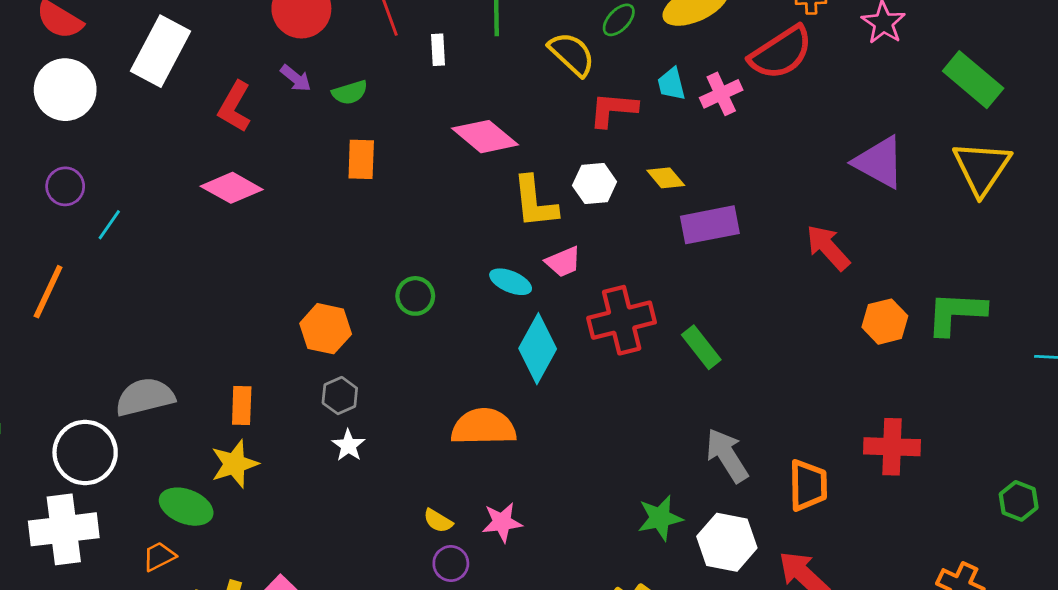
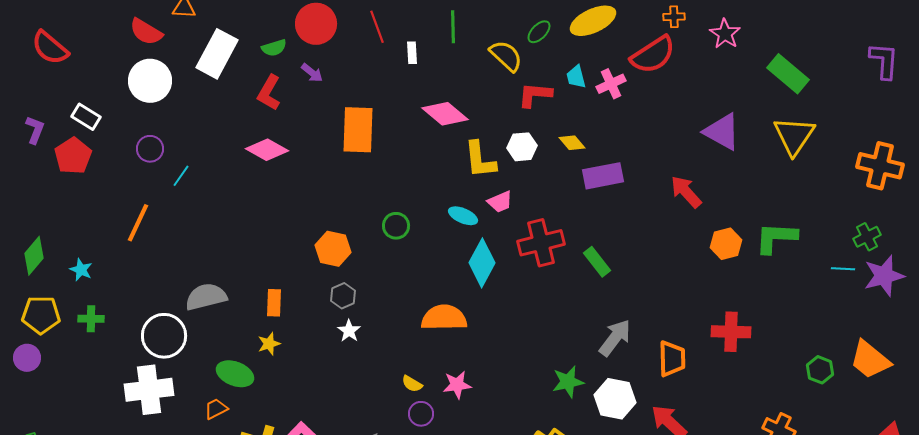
green semicircle: (350, 92) -> (274, 48), moved
orange rectangle: (361, 159) -> (358, 130), size x1.6
gray arrow: (727, 455) -> (615, 338), turned 69
yellow star: (235, 464) -> (269, 344), size x0.7

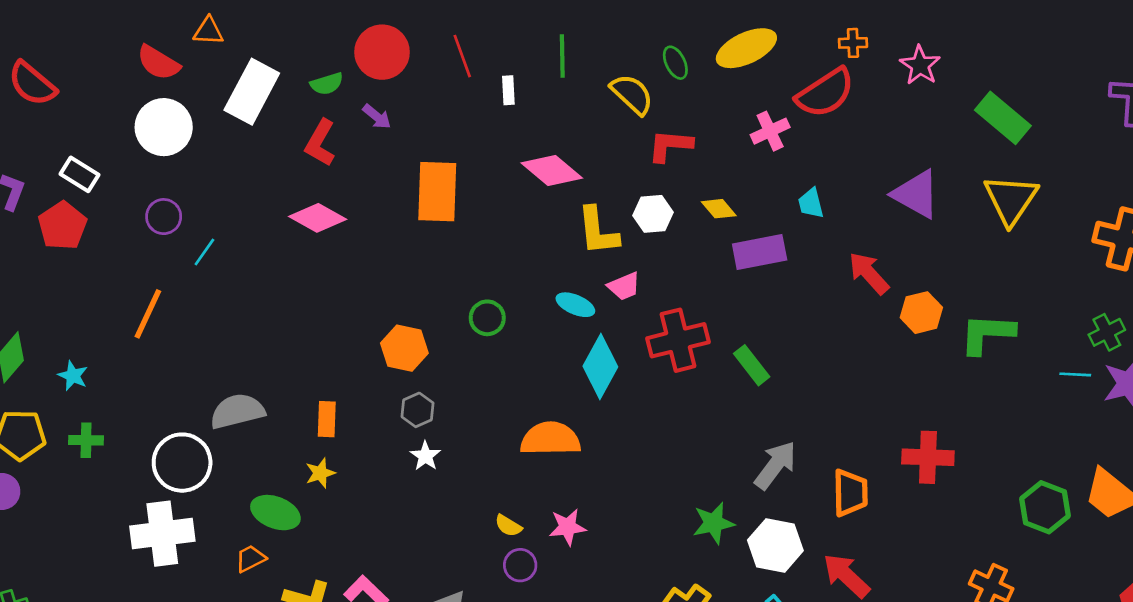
green ellipse: (539, 32) -> (675, 63), turned -70
cyan trapezoid: (576, 77) -> (811, 203), moved
orange hexagon: (726, 244) -> (921, 313), moved
green hexagon: (820, 370) -> (1045, 507), size x1.4

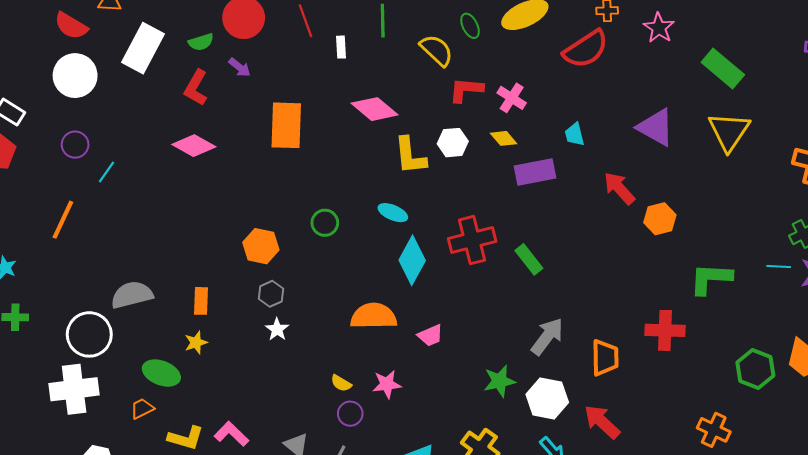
pink cross: (770, 131) -> (512, 98), moved, turned -32
pink trapezoid: (624, 286) -> (430, 335), moved
green L-shape: (987, 334) -> (711, 279), moved

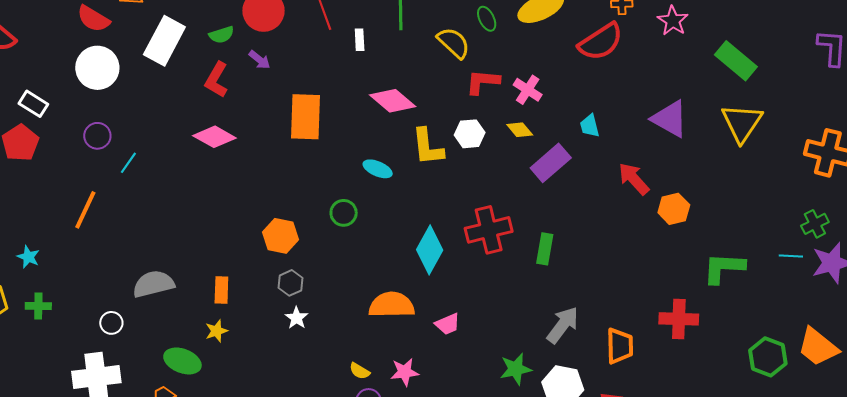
purple rectangle: (535, 172) -> (551, 163), turned -30
cyan ellipse: (393, 213) -> (378, 169), moved
green rectangle: (529, 259) -> (545, 249), turned 48
white circle: (89, 334) -> (111, 323), size x0.5

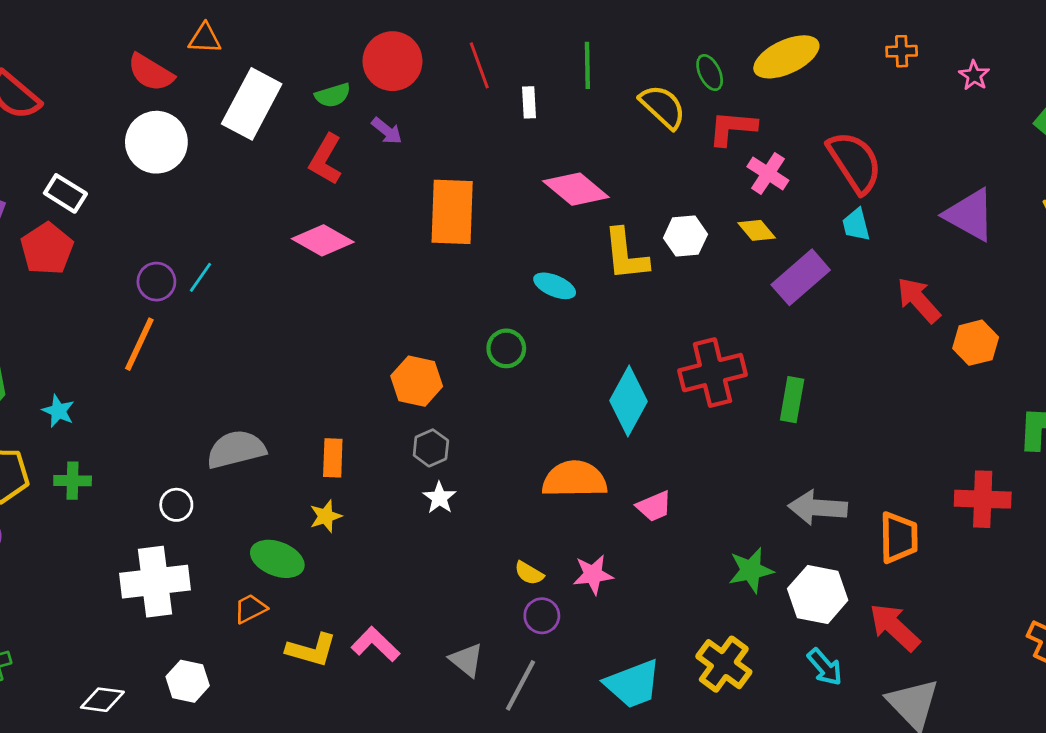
pink star: (673, 21) -> (974, 75), size x0.7
red semicircle: (601, 42) -> (855, 162), moved, turned -90
red L-shape: (483, 82) -> (732, 128), moved
purple circle: (97, 136) -> (156, 282), moved
gray arrow: (563, 325) -> (818, 508), turned -123

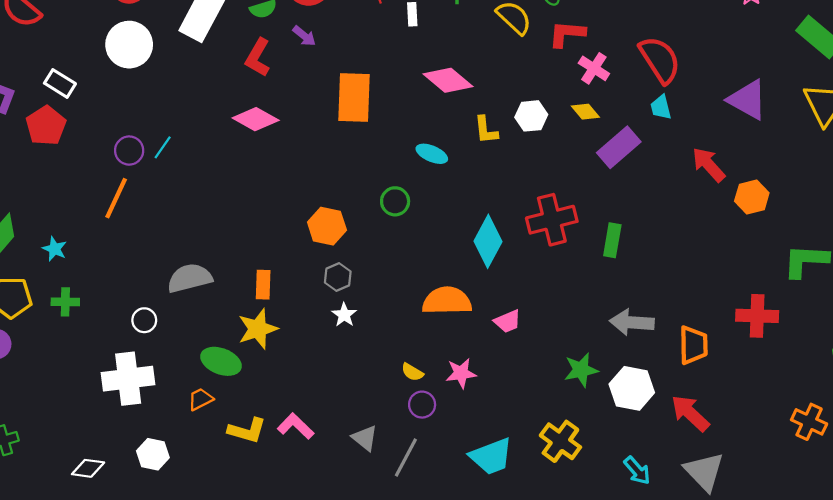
yellow L-shape: (626, 255) -> (486, 130), size x0.7
yellow star: (326, 516) -> (258, 329), size x1.6
cyan arrow: (825, 667) -> (637, 470), moved

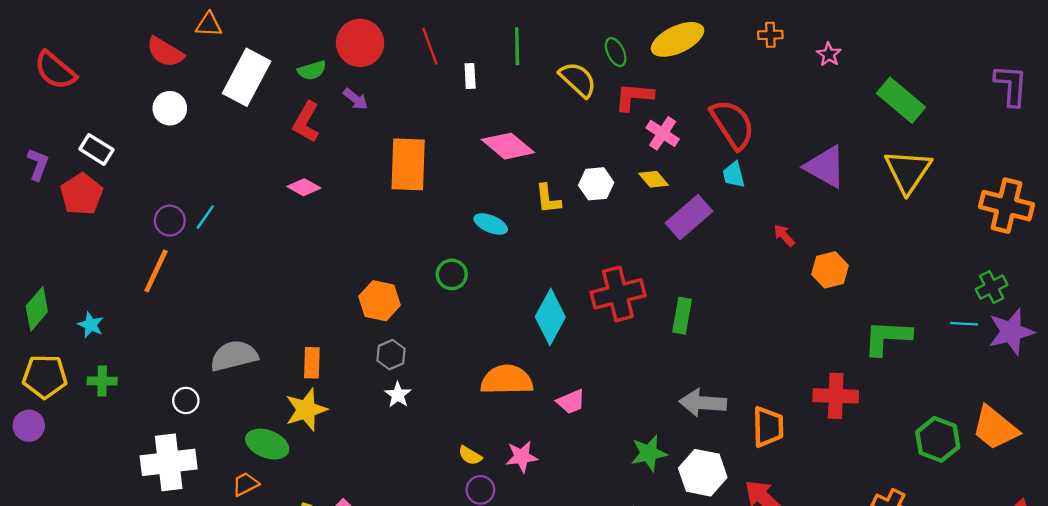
white circle: (129, 45) -> (170, 108), size x0.7
pink diamond: (256, 119) -> (304, 187), size x0.7
red arrow: (709, 165) -> (784, 235), size x0.6

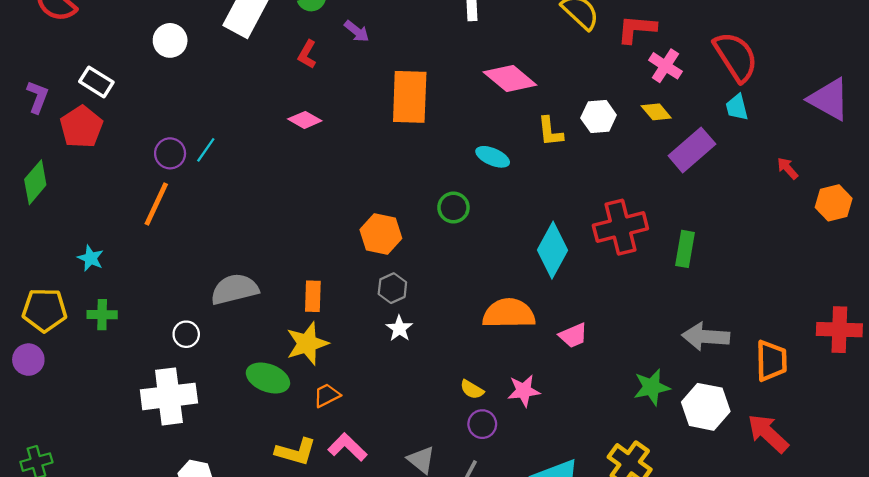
red L-shape: (306, 122) -> (307, 54), size x0.7
green diamond: (37, 309) -> (35, 182), moved
orange trapezoid: (245, 484) -> (327, 395), moved

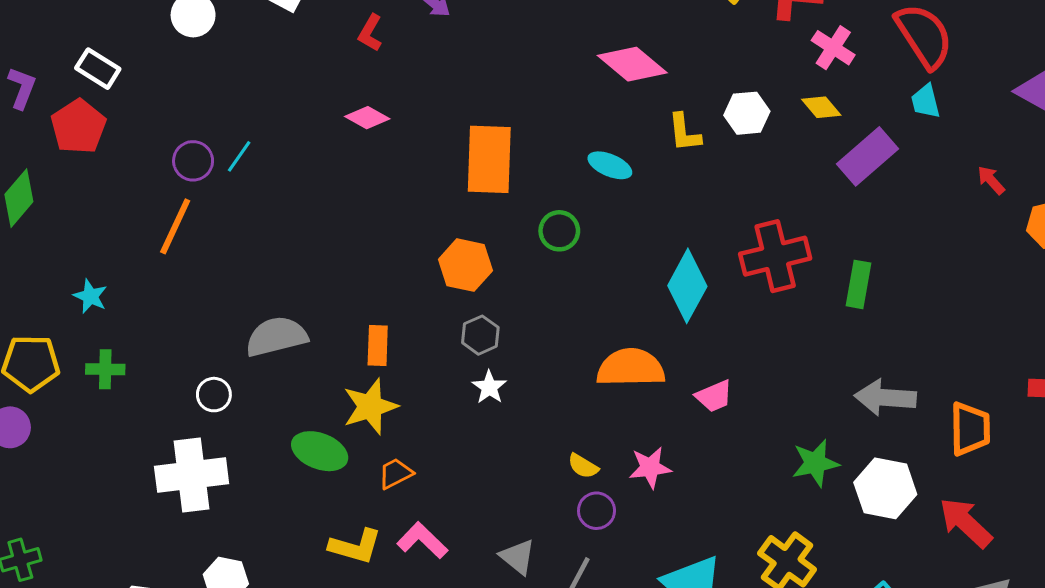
orange rectangle: (410, 97) -> (489, 159), moved

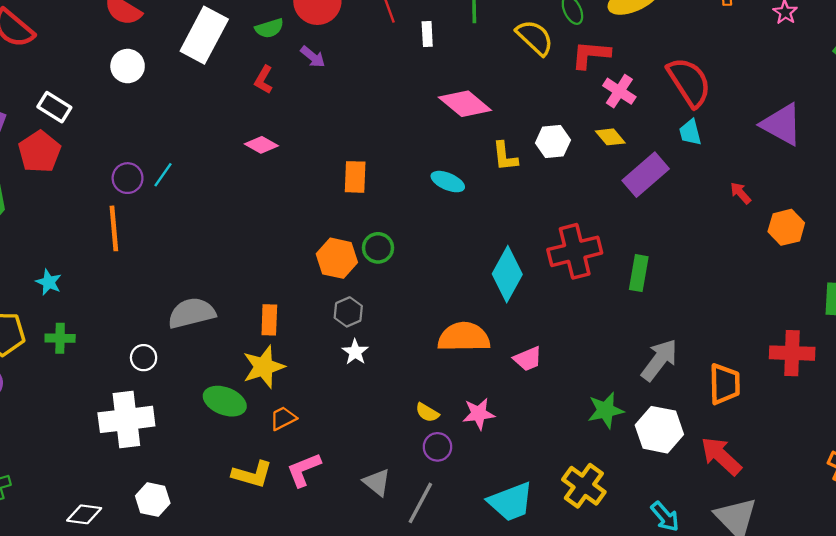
orange rectangle: (489, 159) -> (355, 177), size x0.6
orange line: (175, 226) -> (114, 228), turned -30
green circle: (559, 231) -> (378, 248), moved
gray arrow: (885, 398) -> (659, 360), turned 123
pink L-shape: (422, 540) -> (304, 470), turned -66

